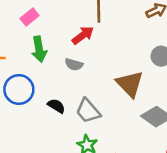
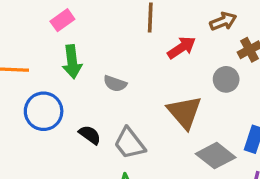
red arrow: (83, 35) -> (182, 48), moved

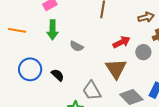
red arrow: (182, 48) -> (121, 42), moved
blue circle: (44, 111) -> (30, 69), moved
gray trapezoid: (130, 143) -> (92, 91), moved

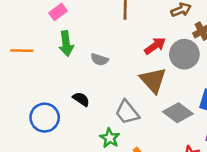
gray circle: (143, 52) -> (184, 54), size x1.5
blue circle: (30, 69) -> (45, 118), moved

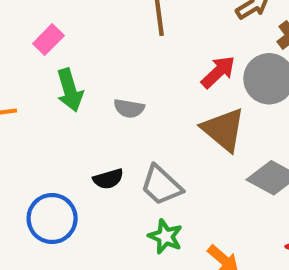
black semicircle: (81, 99) -> (108, 179), turned 138
gray trapezoid: (127, 112) -> (161, 185), moved

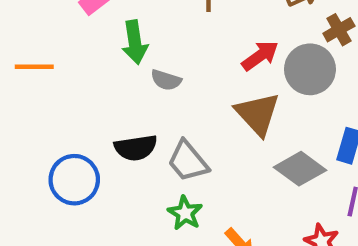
green arrow: (70, 90) -> (135, 42), moved
black semicircle: (108, 179) -> (136, 148), size x1.4

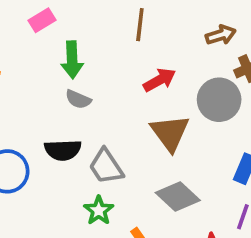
red arrow: (260, 56) -> (160, 80), moved
gray semicircle: (166, 80) -> (78, 99), moved
gray diamond: (300, 169) -> (178, 197), moved

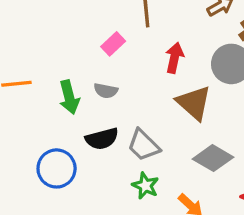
pink rectangle: (42, 20) -> (113, 44), moved
green arrow: (72, 60) -> (69, 97), moved
red arrow: (160, 80) -> (174, 58), turned -36

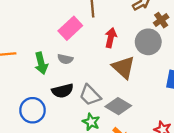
pink rectangle: (113, 44) -> (70, 28), size x1.5
gray diamond: (213, 158) -> (118, 106), moved

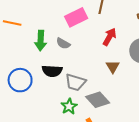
brown triangle: (123, 67) -> (113, 67), size x0.6
gray trapezoid: (90, 95) -> (75, 82), turned -45

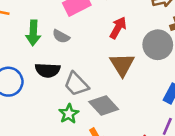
brown triangle: (113, 67) -> (122, 65), size x1.5
gray trapezoid: (75, 82) -> (76, 84), turned 30

